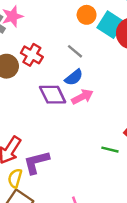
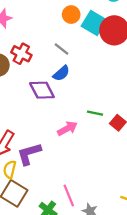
pink arrow: (82, 97) -> (67, 128), moved
green line: (110, 150) -> (95, 113), moved

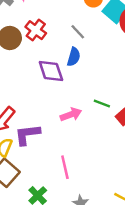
blue semicircle: (61, 73) -> (74, 57), turned -42
pink line: (69, 195) -> (65, 167), moved

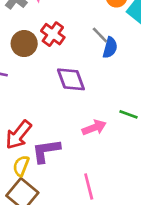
blue semicircle: (74, 57) -> (110, 48), moved

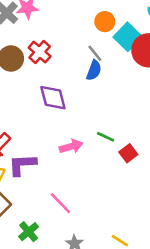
gray line: (100, 35) -> (95, 53), moved
pink line: (89, 187) -> (60, 203), turned -35

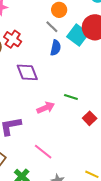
cyan square: (128, 37) -> (78, 35), moved
gray line: (95, 53) -> (52, 27), moved
red square: (128, 153) -> (90, 118), moved

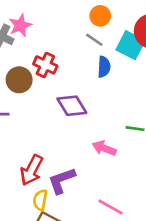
pink arrow: (46, 108) -> (104, 148), turned -126

